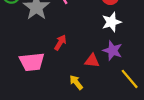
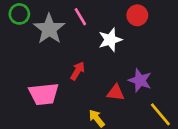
white star: (111, 22) -> (110, 40), moved

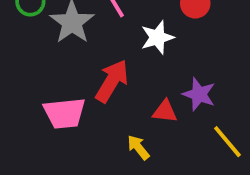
red arrow: (78, 71) -> (112, 81), size x1.6

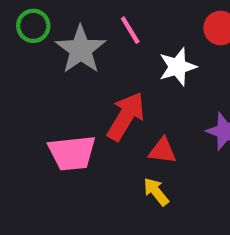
red triangle: (165, 111) -> (162, 151), moved

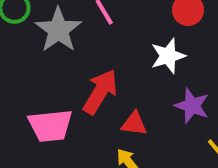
white star: (178, 67) -> (168, 56), moved

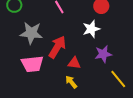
gray star: (58, 30) -> (31, 33), moved, turned -30
purple star: (192, 106) -> (103, 54), turned -30

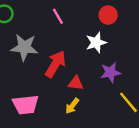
pink trapezoid: (32, 64) -> (26, 105), moved
yellow arrow: (71, 82) -> (72, 106), turned -104

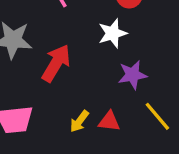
red triangle: (76, 83) -> (109, 121), moved

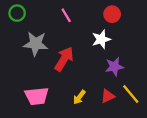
red triangle: (109, 121) -> (108, 96), moved, turned -32

